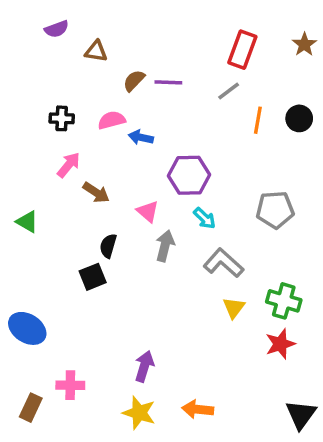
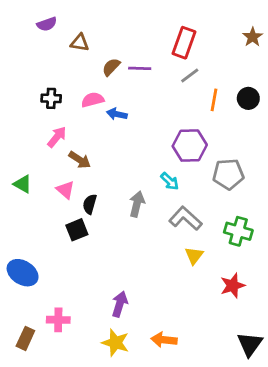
red rectangle: (242, 50) -> (184, 43), moved
purple hexagon: (189, 175) -> (190, 146), moved
pink triangle: (148, 211) -> (65, 190), moved
green cross: (284, 301) -> (238, 231), moved

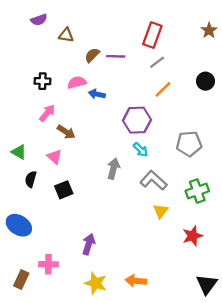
orange line: (214, 100) -> (163, 89), moved, turned 36
purple hexagon: (190, 146) -> (137, 120), moved
black semicircle: (90, 204) -> (31, 179), moved
green cross: (238, 231) -> (197, 191), turned -35
purple arrow: (120, 304) -> (89, 244), moved

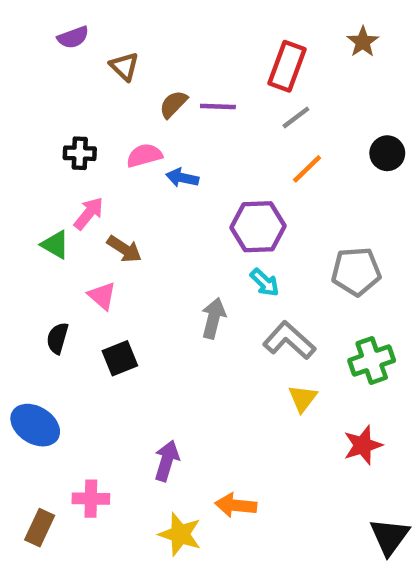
brown star: (209, 30) -> (363, 42), moved
brown triangle: (66, 35) -> (124, 66), turned 35
green triangle: (19, 152) -> (55, 245), moved
orange arrow: (136, 281) -> (236, 505), moved

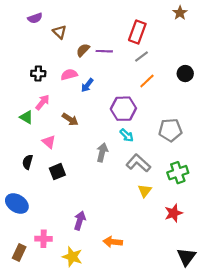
brown star: (363, 42) -> (180, 13), moved
blue arrow: (182, 178) -> (87, 85), turned -64
brown arrow: (124, 249) -> (70, 119), moved
yellow star: (180, 534) -> (72, 257), moved

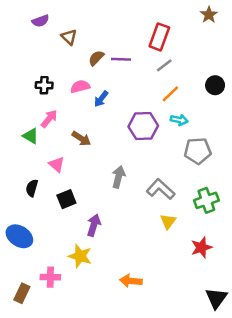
cyan arrow: (127, 135) -> (179, 120), moved, turned -32
purple arrow: (80, 221) -> (94, 225), moved
yellow star: (72, 257) -> (80, 256), moved

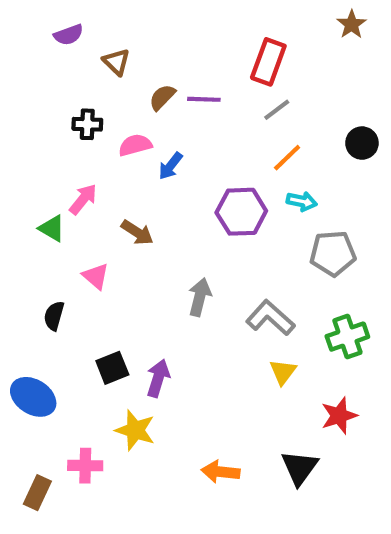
black cross: (44, 85) -> (87, 124), moved
black square: (66, 199) -> (112, 368), moved
black triangle: (216, 298) -> (300, 468), moved

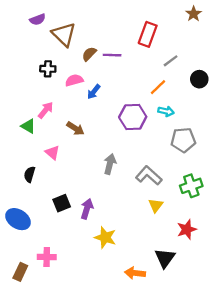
brown triangle: (116, 62) -> (64, 34), size x1.6
gray line: (277, 110) -> (171, 61), moved
yellow star: (135, 430) -> (105, 237), moved
orange arrow: (220, 472) -> (135, 273), moved

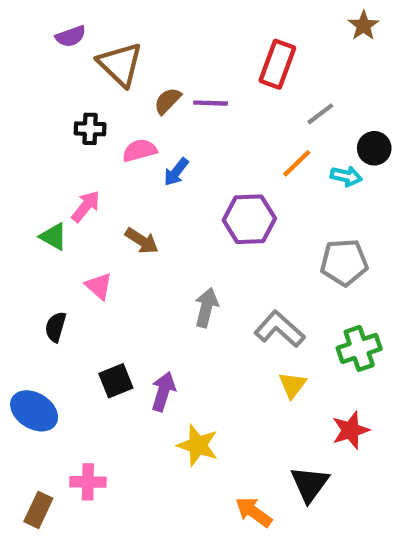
cyan arrow: (166, 111) -> (346, 176), moved
orange arrow: (135, 273) -> (254, 512), turned 30

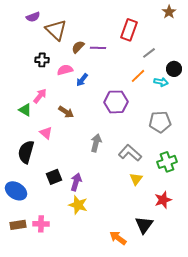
black semicircle: (56, 327) -> (26, 152), size x1.6
yellow star: (198, 445) -> (78, 205), moved
brown rectangle: (38, 510) -> (18, 225), moved, turned 56

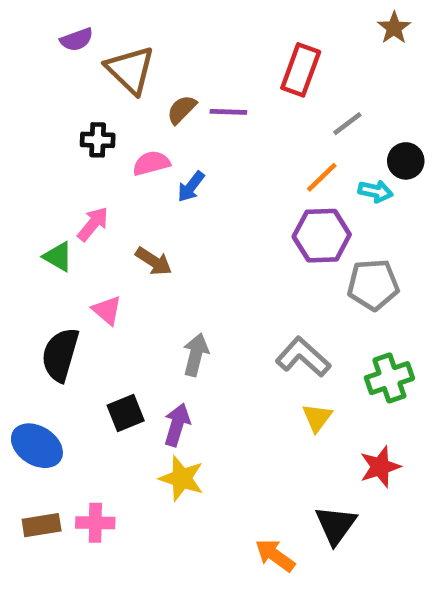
purple hexagon: (116, 102) -> (322, 236), moved
gray arrow: (96, 143) -> (196, 355), moved

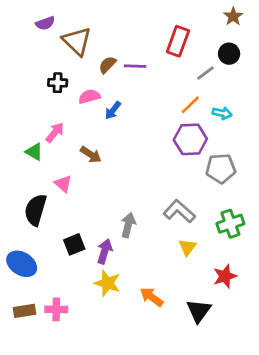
black circle: (406, 161) -> (229, 54), moved
gray arrow: (196, 355) -> (128, 225), moved
orange arrow: (275, 555) -> (152, 297), moved

